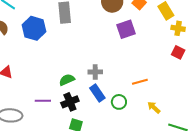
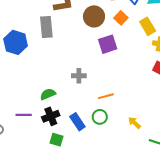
gray cross: (95, 72) -> (79, 76), moved
orange line: (140, 82) -> (106, 96), moved
blue rectangle: (97, 93) -> (77, 122), moved

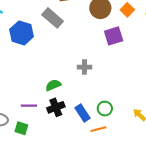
gray rectangle: (46, 27) -> (53, 18), turned -45
orange line: (106, 96) -> (98, 129), moved
green square: (56, 140) -> (21, 128), moved

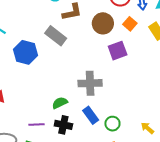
gray cross: (84, 67) -> (90, 83), size x1.6
black cross: (56, 107) -> (63, 125), turned 36
blue rectangle: (82, 113) -> (91, 115), moved

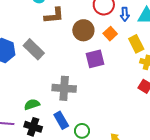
gray rectangle: (56, 36) -> (34, 49), moved

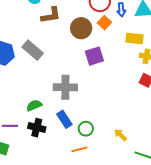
orange square: (110, 34) -> (104, 23), moved
yellow rectangle: (136, 44) -> (135, 39), turned -54

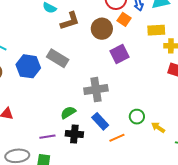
green circle: (86, 129) -> (137, 117), moved
orange line: (79, 149) -> (117, 138), moved

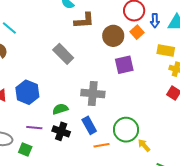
blue hexagon: (28, 66) -> (27, 92), moved
green circle: (137, 117) -> (126, 130), size x1.6

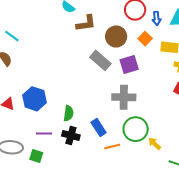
orange square: (137, 32) -> (145, 39), moved
gray rectangle: (63, 54) -> (100, 60), moved
gray cross: (93, 94) -> (124, 97), moved
green semicircle: (60, 109) -> (68, 113), turned 119

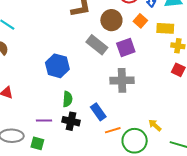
blue hexagon: (34, 99) -> (57, 66), moved
green circle: (136, 129) -> (135, 141), moved

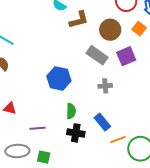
gray cross: (122, 80) -> (105, 86), moved, size x0.6
purple line: (44, 121) -> (38, 128), moved

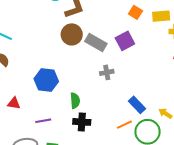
brown circle: (110, 30) -> (72, 34), moved
blue hexagon: (59, 79) -> (46, 80), moved
blue rectangle: (102, 122) -> (137, 105), moved

